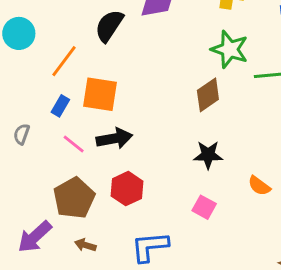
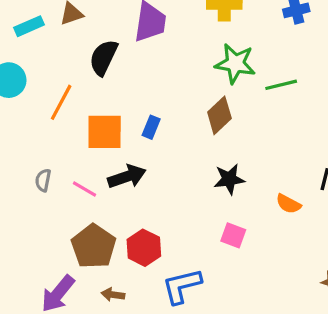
blue rectangle: (60, 106) -> (151, 127), moved
gray semicircle: (22, 134) -> (43, 180), moved
red hexagon: (127, 189) -> (144, 248), moved

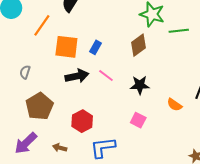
pink line: (84, 189) -> (106, 75), moved
brown pentagon: (94, 246) -> (39, 106), moved

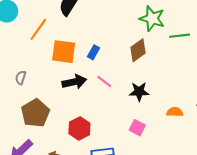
orange semicircle: (174, 105) -> (175, 112), turned 147

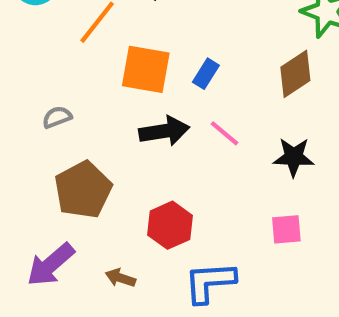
gray semicircle: (21, 78) -> (57, 117), turned 48
pink square: (137, 128) -> (286, 229), turned -35

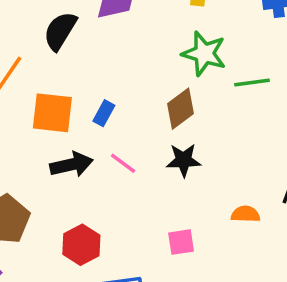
black star: (294, 157) -> (184, 160), moved

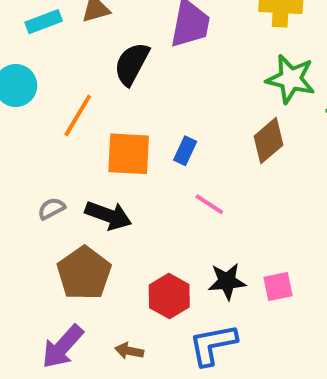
black star: (184, 160) -> (227, 281), moved
black arrow: (71, 165) -> (108, 215), moved, turned 36

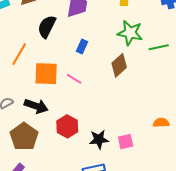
blue rectangle: (185, 151) -> (82, 47), moved
pink line: (209, 204) -> (74, 79), moved
red hexagon: (169, 296) -> (67, 126), moved

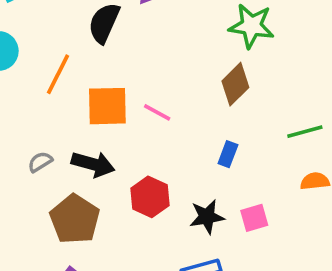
blue rectangle: (82, 47) -> (228, 154), moved
green line: (159, 47) -> (305, 132), moved

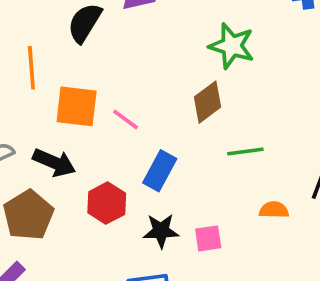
orange line: (58, 74) -> (31, 68), turned -39
green line: (305, 132) -> (245, 152), moved
blue rectangle: (228, 154) -> (160, 171), moved, size x1.5

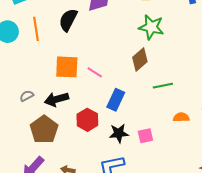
orange line: (31, 68) -> (36, 29), moved
black arrow: (54, 163) -> (56, 99), turned 145

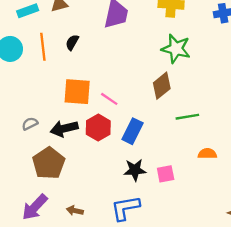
black semicircle: (68, 20) -> (72, 42), moved, size x0.6
red hexagon: (87, 120) -> (98, 128), moved

